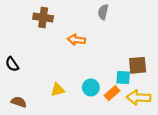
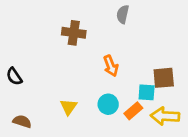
brown cross: (43, 18) -> (74, 33), moved
orange arrow: (76, 40) -> (111, 66), moved, turned -119
yellow triangle: (58, 90) -> (68, 107), turned -40

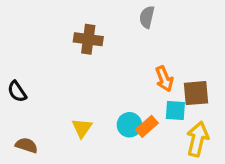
orange arrow: (111, 66) -> (164, 79), moved
orange rectangle: (133, 111) -> (147, 126), moved
yellow arrow: (165, 116) -> (198, 139), turned 100

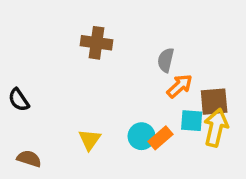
gray semicircle: (147, 17) -> (166, 60), moved
orange arrow: (164, 79) -> (180, 86), turned -110
yellow arrow: (198, 139) -> (216, 128), moved

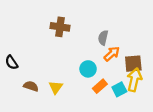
cyan square: (192, 121) -> (119, 89), moved, turned -32
cyan circle: (141, 136) -> (88, 69), moved
brown semicircle: (29, 159) -> (31, 86), moved

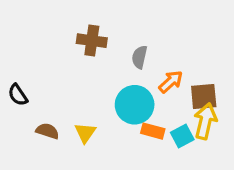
gray semicircle: (103, 38) -> (140, 57), moved
cyan circle: (88, 69) -> (135, 105), size x1.5
orange rectangle: (100, 86) -> (153, 131), turned 56

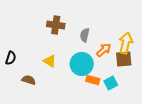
black semicircle: (18, 95) -> (11, 58), turned -128
yellow arrow: (205, 121) -> (126, 43), moved
yellow triangle: (85, 133) -> (50, 61), moved, turned -32

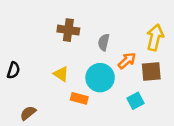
yellow arrow: (126, 43) -> (155, 37), moved
brown semicircle: (29, 80) -> (28, 113), moved, turned -56
orange rectangle: (93, 80) -> (79, 98), moved

